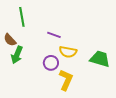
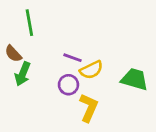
purple line: (54, 35) -> (73, 58), moved
yellow semicircle: (68, 52) -> (91, 70), turned -36

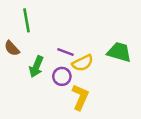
green arrow: (23, 74) -> (36, 67), moved
green trapezoid: (135, 79) -> (119, 52), moved

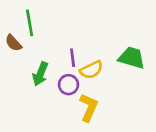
brown semicircle: (12, 48) -> (13, 43), moved
purple line: (66, 52) -> (73, 58), turned 63

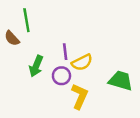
green trapezoid: (132, 58) -> (121, 81), moved

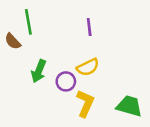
purple line: (65, 52) -> (89, 27), moved
green trapezoid: (121, 81) -> (129, 106), moved

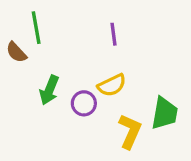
yellow L-shape: (85, 103) -> (130, 131), moved
green trapezoid: (129, 106) -> (165, 113), moved, turned 84

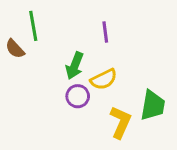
green arrow: (49, 90) -> (75, 66), moved

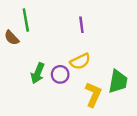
green arrow: (75, 66) -> (38, 73), moved

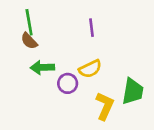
brown semicircle: (12, 38) -> (29, 41), moved
green arrow: (38, 73) -> (42, 67), moved, turned 66

